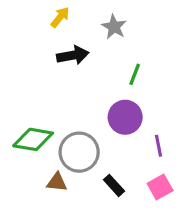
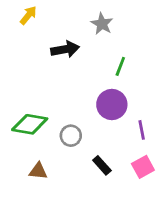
yellow arrow: (60, 17) -> (28, 15), moved
gray circle: (79, 152) -> (71, 136), size x0.6
brown triangle: (57, 182) -> (38, 171), moved

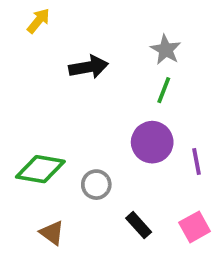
gray star: (102, 24) -> (166, 50), moved
purple line: (142, 130) -> (196, 161), moved
brown triangle: (38, 171) -> (52, 233), turned 30

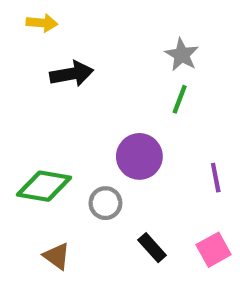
yellow arrow: (38, 21) -> (42, 23), turned 56
black arrow: (89, 67) -> (72, 74), moved
purple circle: (152, 142) -> (139, 156), moved

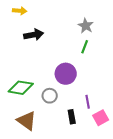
purple line: (216, 178) -> (88, 102), moved
black rectangle: (152, 248) -> (72, 117), turned 32
brown triangle: (57, 256) -> (27, 121), size x1.5

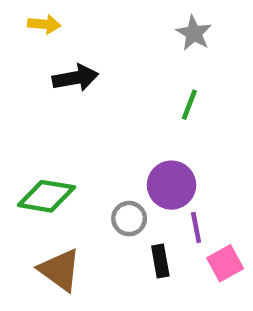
gray star: (86, 26) -> (194, 33), moved
purple circle: (66, 74) -> (171, 185), moved
gray circle: (50, 96) -> (129, 219), moved

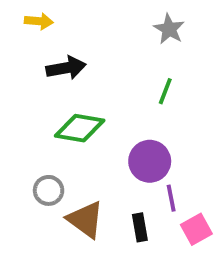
green diamond: (46, 196) -> (80, 128), moved
gray circle: (129, 219) -> (49, 190), moved
brown triangle: (60, 270) -> (85, 220), moved

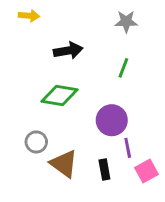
gray star: (169, 29) -> (126, 22), turned -30
black arrow: (66, 68) -> (68, 51), moved

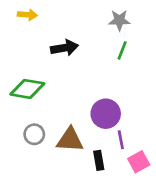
green line: (123, 68) -> (122, 50), moved
green diamond: (59, 96) -> (27, 89), moved
brown triangle: (64, 164) -> (70, 140), moved, turned -32

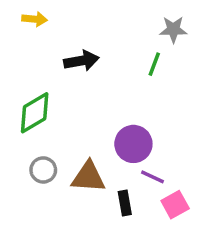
gray star: (119, 20) -> (173, 29), moved
green diamond: (27, 89) -> (35, 113), turned -40
purple line: (121, 140) -> (153, 177), turned -54

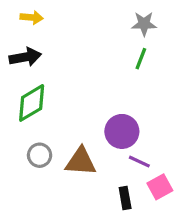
gray star: (173, 29) -> (144, 24), moved
black arrow: (81, 61) -> (25, 57), moved
black rectangle: (125, 203) -> (125, 198), moved

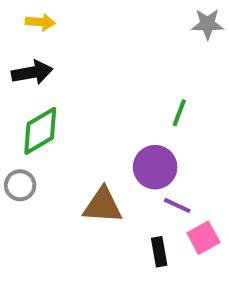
gray star: (144, 24) -> (207, 24), moved
green line: (141, 59) -> (179, 113), moved
gray circle: (40, 155) -> (20, 185), moved

